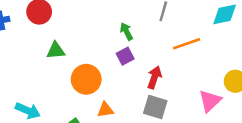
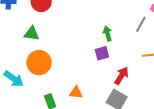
green triangle: (56, 51) -> (32, 34), moved
orange circle: (86, 79) -> (39, 63), moved

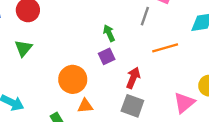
green triangle: (32, 34) -> (23, 48), turned -49
orange circle: (39, 63) -> (73, 79), moved

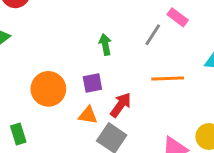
purple square: (107, 56) -> (92, 83), moved
orange triangle: (85, 106) -> (88, 115), moved

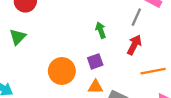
orange line: (168, 79) -> (153, 71), moved
red arrow: (121, 105) -> (134, 45), moved

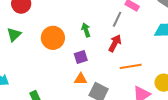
orange circle: (62, 71) -> (53, 38), moved

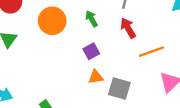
orange circle: (53, 38) -> (52, 21), moved
red arrow: (115, 43) -> (128, 28), turned -48

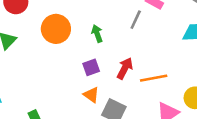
red arrow: (128, 28) -> (125, 68), moved, turned 48
orange triangle: (96, 77) -> (91, 95), turned 35

